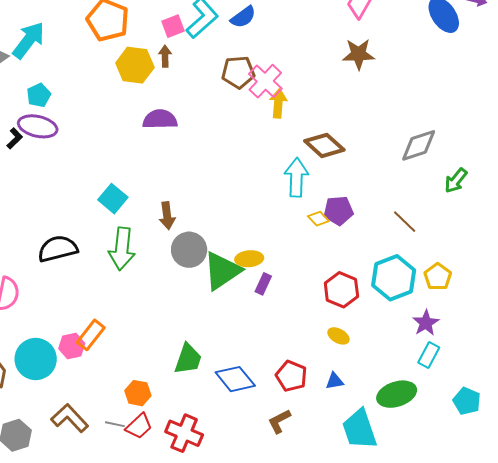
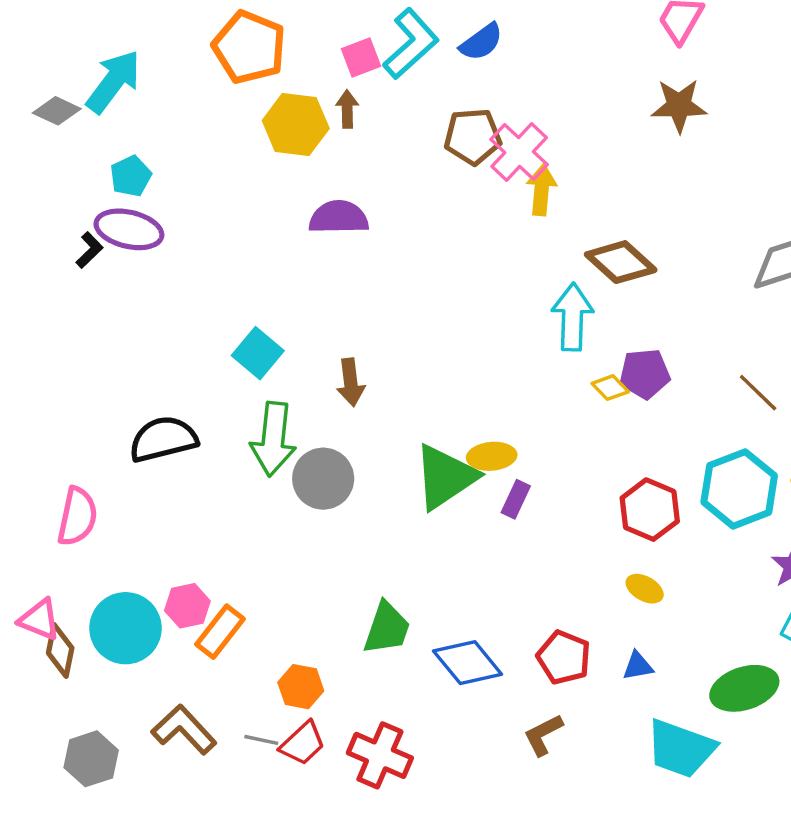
gray circle: (189, 250) -> (323, 479), moved
orange rectangle: (91, 335) -> (220, 632), moved
cyan trapezoid: (360, 429) -> (681, 749), turned -51

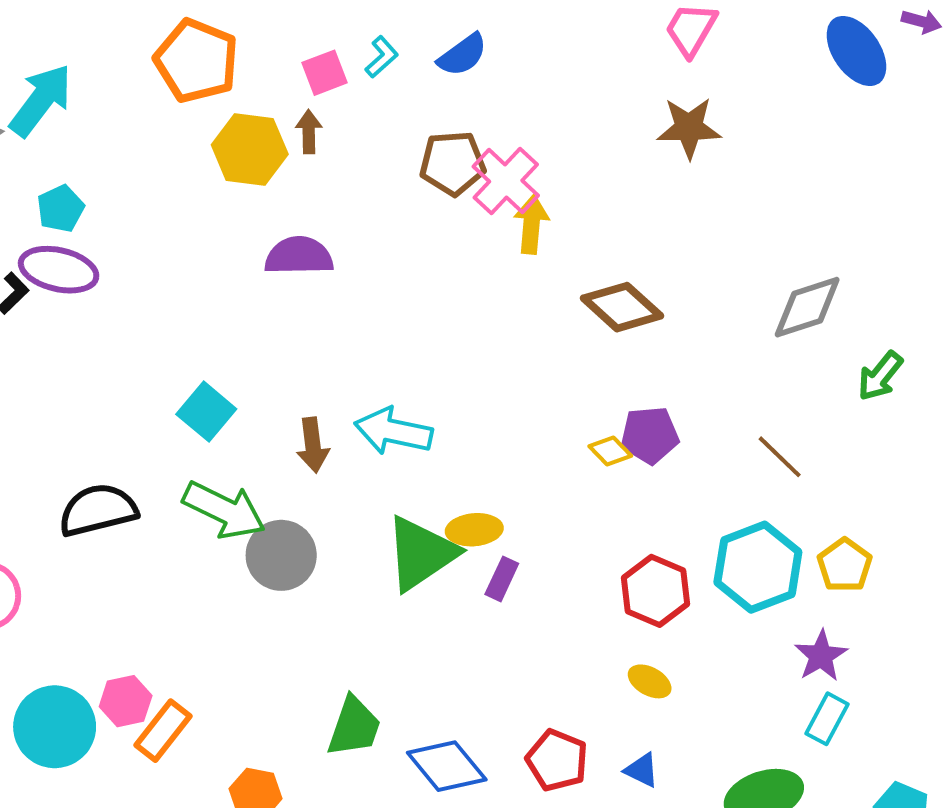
cyan L-shape: (411, 44) -> (382, 57), size x0.5
cyan arrow: (572, 317) -> (393, 431), moved, turned -80
green arrow: (273, 439) -> (224, 510), turned -70
blue triangle: (638, 666) -> (642, 770), turned 36

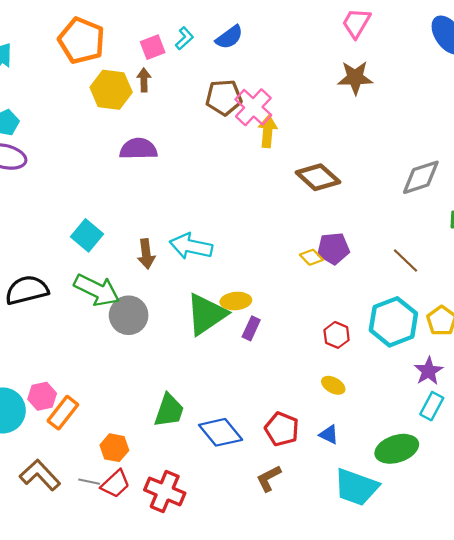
red hexagon: (656, 591) -> (337, 335), size x0.7

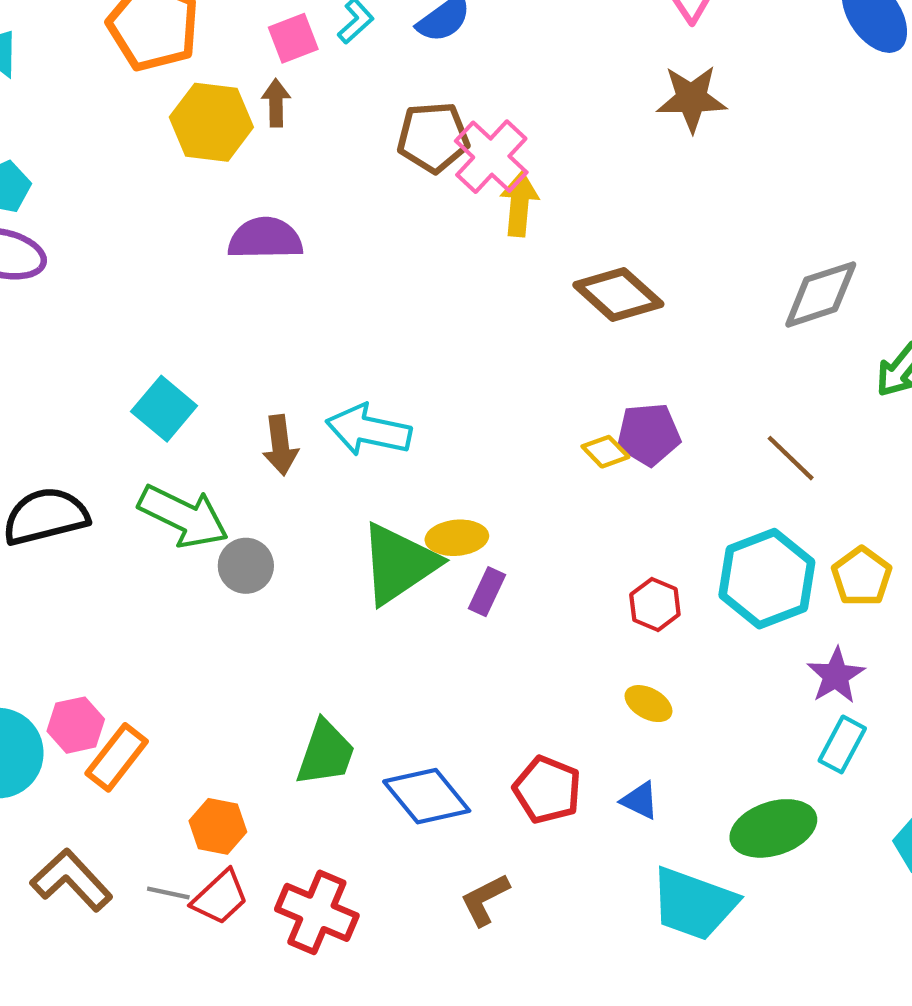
gray circle: (129, 315) -> (246, 566), size x0.7
brown L-shape: (269, 478) -> (485, 899), moved

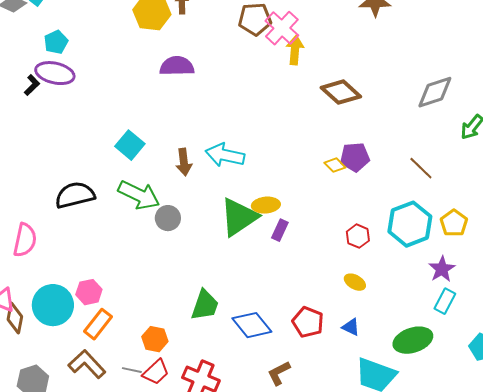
orange rectangle: (117, 757) -> (98, 324), moved

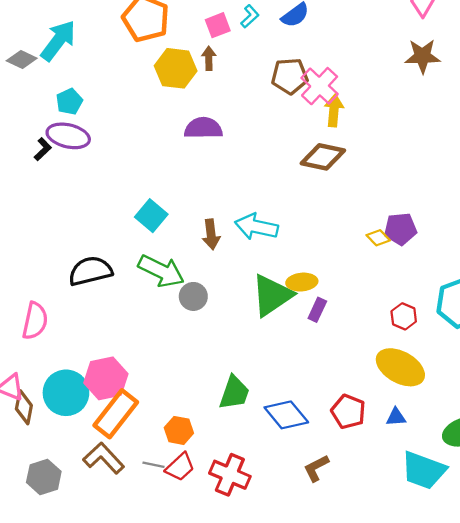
brown diamond: (341, 92) -> (323, 157), moved, turned -30
yellow ellipse: (355, 282) -> (400, 367), size x2.0
pink hexagon: (89, 292) -> (106, 378), size x1.5
orange rectangle: (98, 324) -> (116, 414), size x1.4
blue triangle: (351, 327) -> (396, 417), turned -30

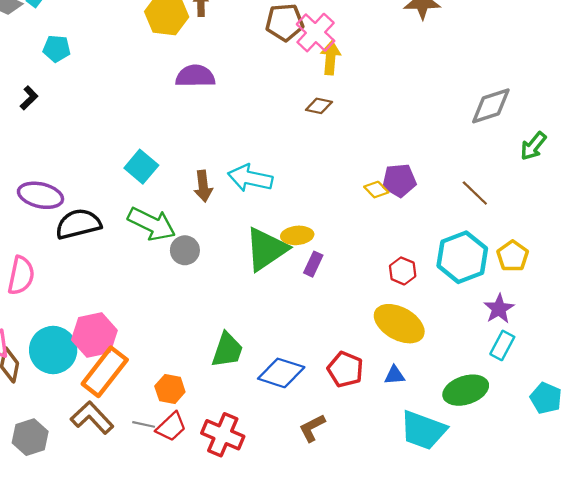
cyan pentagon: (69, 102) -> (57, 49), turned 30
purple ellipse: (68, 136) -> (40, 195), moved
brown diamond: (323, 157) -> (319, 106), size x0.6
blue diamond: (286, 415) -> (281, 373), turned -33

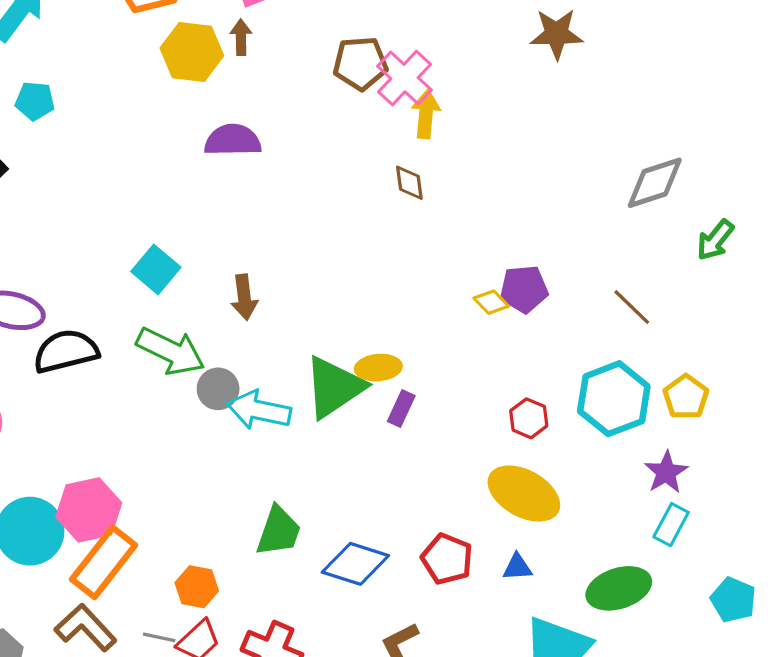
brown diamond: (319, 106) -> (409, 183), turned 70
cyan arrow: (250, 178) -> (259, 410), moved

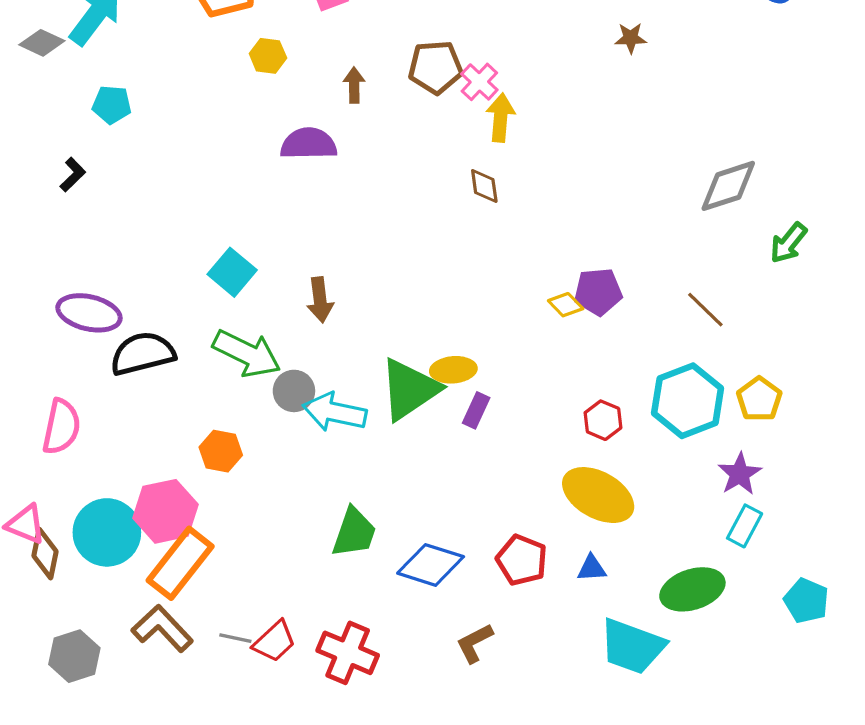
brown star: (557, 34) -> (631, 38), size x0.6
brown arrow: (241, 37) -> (354, 85), moved
yellow hexagon: (192, 52) -> (268, 56), size x0.6
pink cross: (404, 78) -> (479, 82), size x0.7
orange hexagon: (197, 587) -> (221, 451), moved

